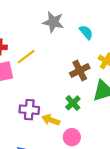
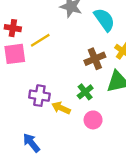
cyan semicircle: (86, 32) -> (104, 20), size x1.5
pink circle: (72, 137) -> (93, 120), moved

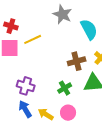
yellow arrow: (61, 108) -> (46, 114), moved
blue arrow: (31, 143) -> (25, 109), moved

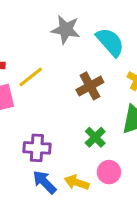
brown cross: (77, 61) -> (90, 86), moved

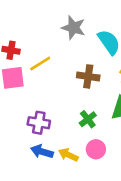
brown cross: (90, 86) -> (88, 76), turned 30
blue arrow: (45, 182) -> (42, 152), turned -35

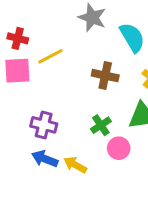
pink circle: (96, 149) -> (119, 148), moved

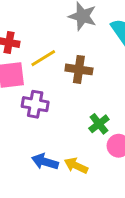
brown cross: (105, 76) -> (79, 69), moved
purple cross: (44, 125) -> (35, 104), moved

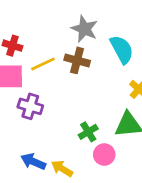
brown cross: (79, 69) -> (77, 60), moved

